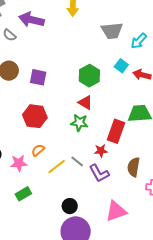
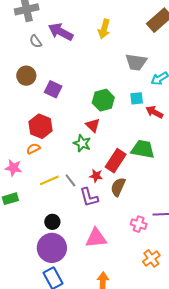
cyan square: (121, 66) -> (137, 98), turned 32
orange semicircle: (38, 150) -> (33, 149), moved
brown semicircle: (134, 167) -> (118, 187), moved

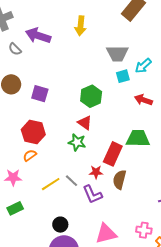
cyan square: (137, 98) -> (123, 76), moved
pink cross: (139, 224) -> (144, 230), moved

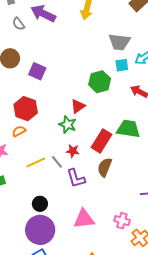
green hexagon: (91, 96) -> (100, 82), moved
red triangle: (85, 123) -> (78, 106), turned 42
red star: (96, 172) -> (73, 151), moved

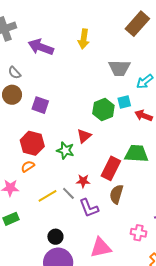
gray semicircle: (18, 24) -> (14, 73), moved
cyan square: (122, 65) -> (124, 102), moved
green star: (68, 125) -> (65, 150), moved
pink cross: (122, 221) -> (138, 233), moved

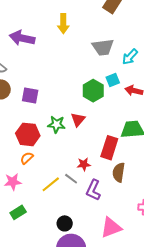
green star: (65, 150) -> (56, 124), moved
purple L-shape: (89, 208) -> (93, 190), turned 55

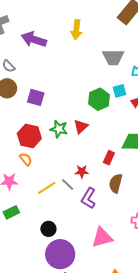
red rectangle: (109, 148) -> (109, 158), size x0.6
orange semicircle: (27, 158) -> (26, 159), turned 88
black circle: (65, 223) -> (48, 229), moved

